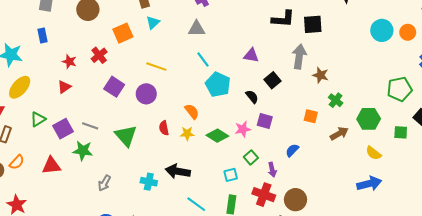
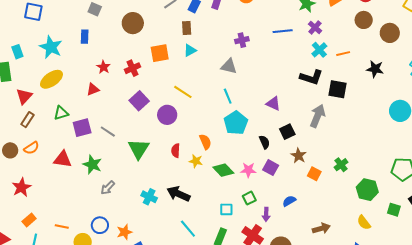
brown star: (321, 75) -> (299, 156), moved
brown arrow: (339, 134) -> (321, 228), moved
green star: (83, 151) -> (92, 164), moved

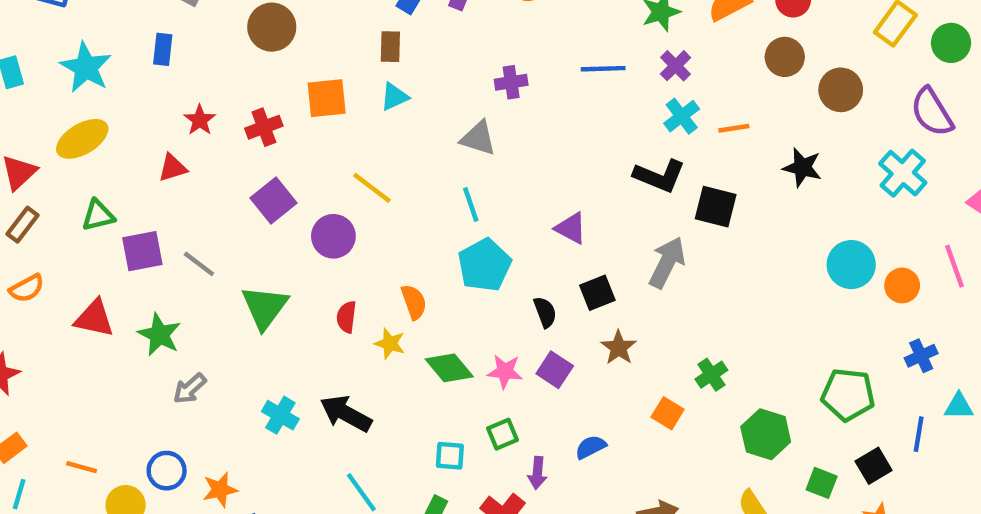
orange square: (314, 174) -> (668, 413), moved

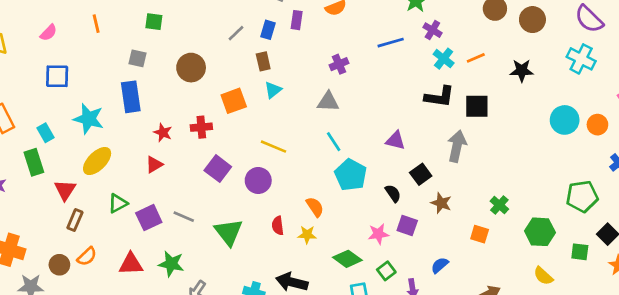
blue rectangle: (163, 49) -> (131, 97), size x1.6
red cross: (264, 127) -> (201, 127), turned 30
green diamond: (449, 368) -> (347, 259), moved

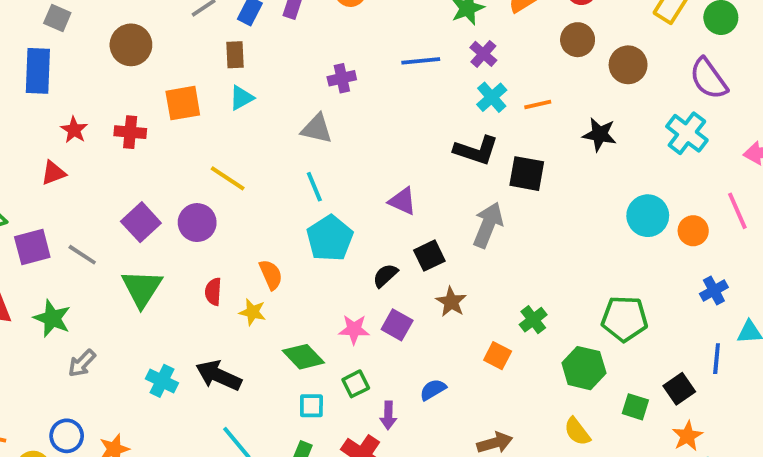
purple square: (218, 169) -> (141, 222), moved
black semicircle: (393, 193) -> (385, 275), turned -108
green pentagon: (582, 196) -> (624, 319), moved

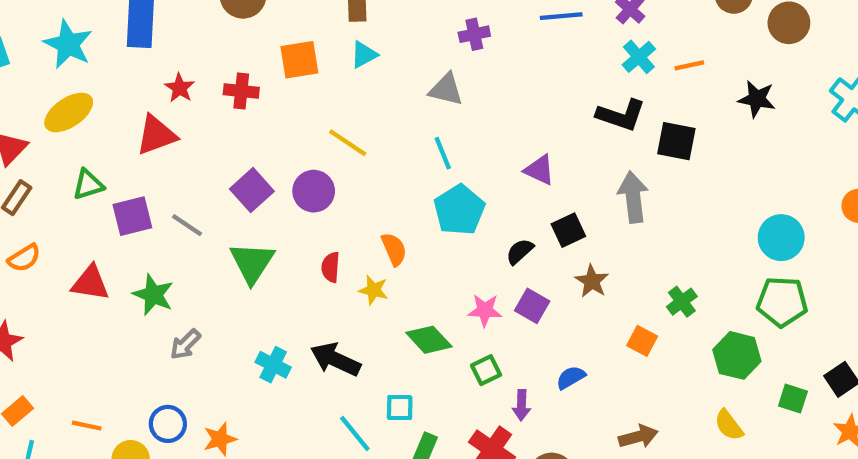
red triangle: (53, 173) -> (156, 135), size x1.5
cyan circle: (648, 216) -> (781, 238), moved
gray arrow: (488, 225) -> (633, 197), turned -30
cyan square: (311, 406) -> (400, 408), moved

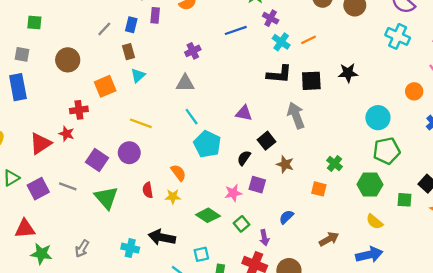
red star: (180, 88) -> (67, 134), moved
black star: (757, 99) -> (348, 73), moved
green star: (153, 295) -> (41, 254), moved

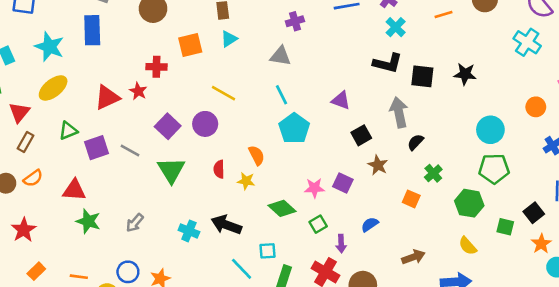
orange line: (308, 40) -> (443, 15), moved
black semicircle: (244, 158) -> (415, 142), moved

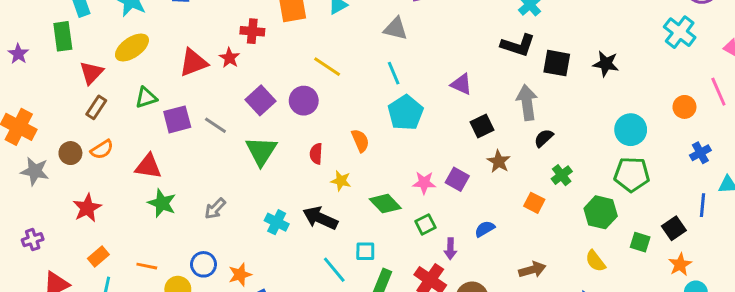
yellow star: (246, 181) -> (341, 181), moved

